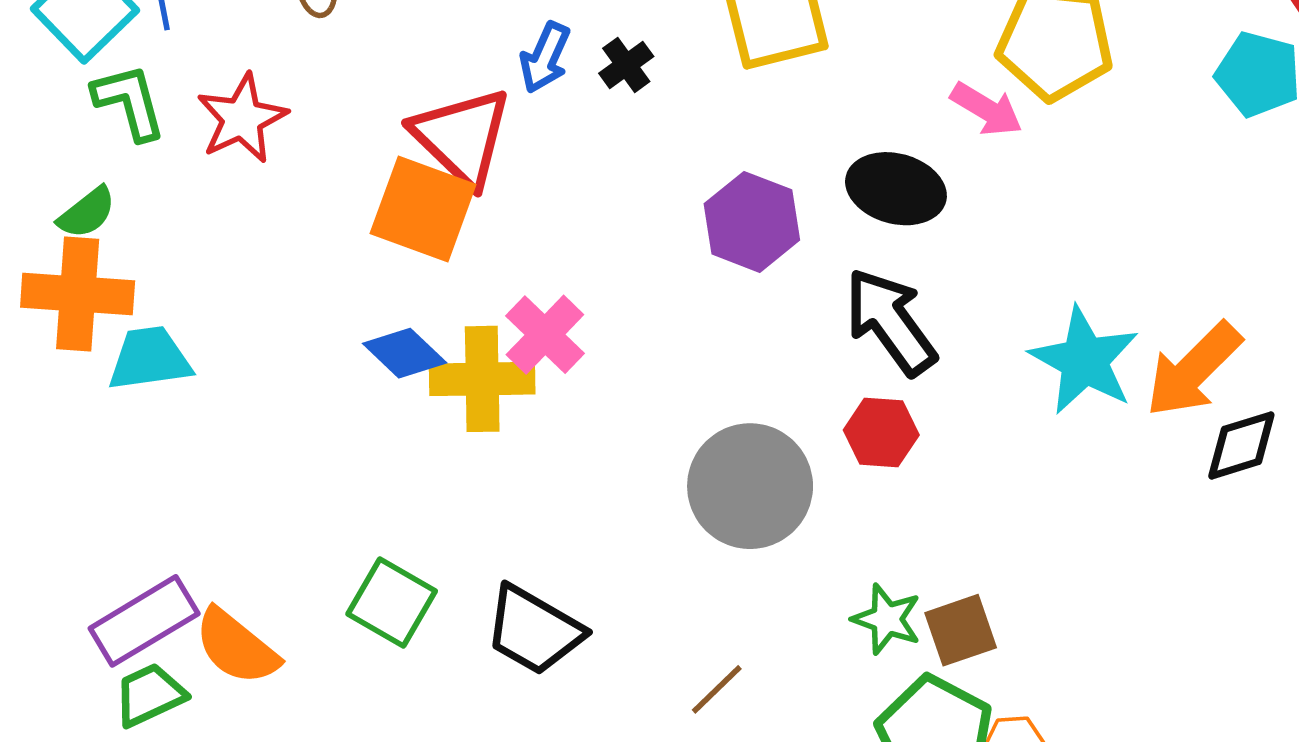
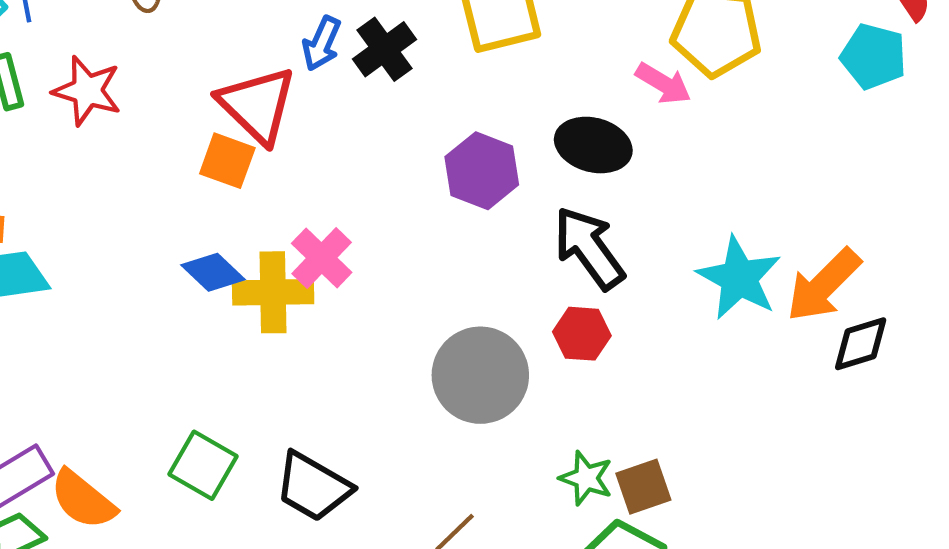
black cross: (626, 65) -> (385, 49), size x1.5
red star: (242, 118) -> (87, 91), turned -30
orange square: (423, 209) -> (227, 161), size x0.7

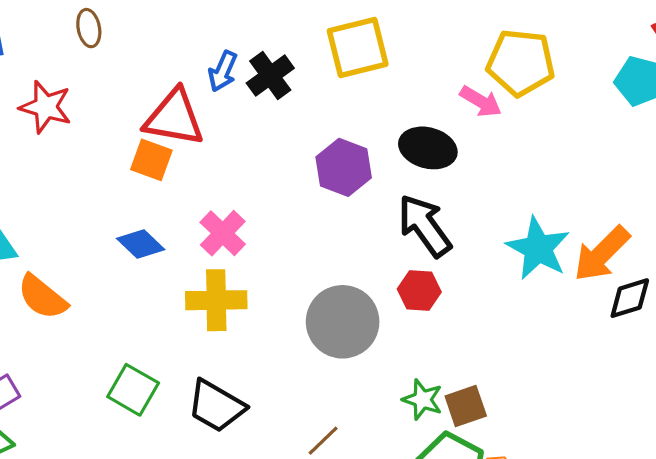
red triangle: (257, 105) -> (174, 118), turned -34
yellow cross: (273, 292) -> (216, 300), moved
orange semicircle: (83, 500) -> (42, 297), moved

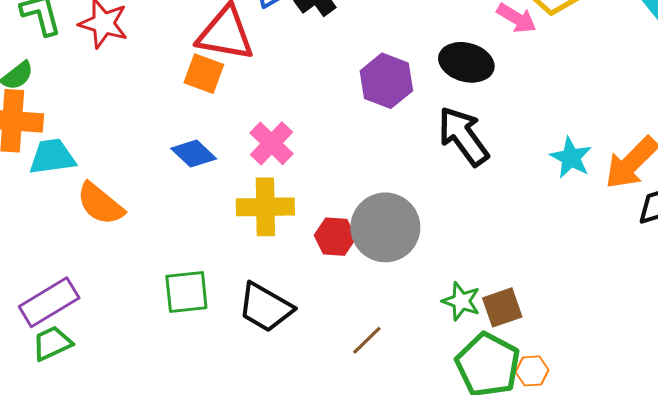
cyan star: (538, 248) -> (571, 158), size x0.7
red hexagon: (419, 290) -> (335, 237), moved
green square: (133, 390) -> (186, 292), turned -36

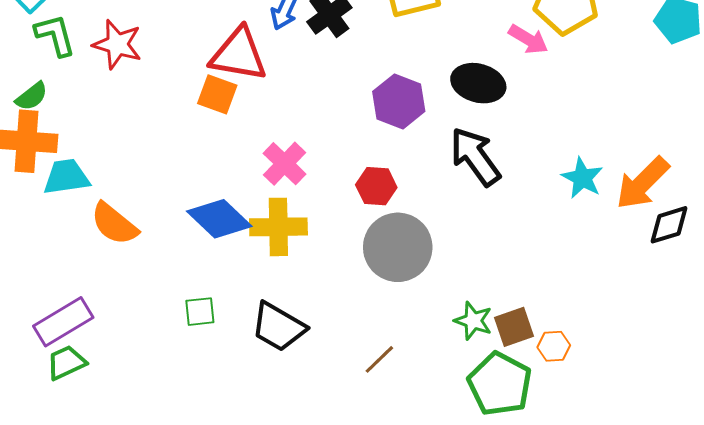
blue diamond: (194, 154) -> (219, 219), moved, size x1.4
red hexagon: (335, 237) -> (376, 186), moved
green square: (186, 292) -> (200, 312), size x0.7
orange hexagon: (532, 371) -> (554, 346), moved

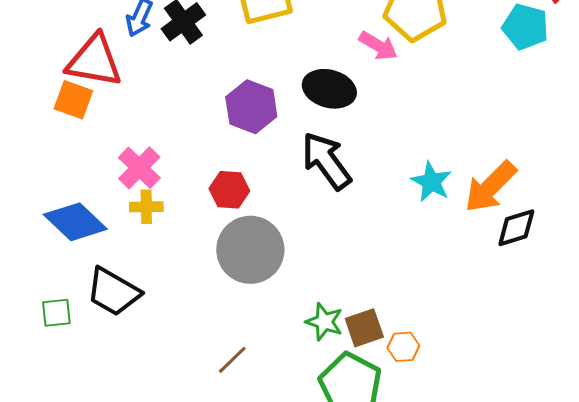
yellow cross: (278, 227) -> (146, 207), moved, size x0.6
black trapezoid: (278, 327) -> (113, 292), moved

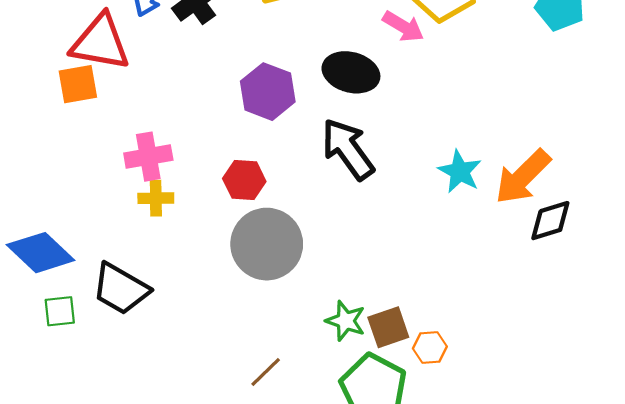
orange square: (73, 100) -> (78, 84), turned -30
pink cross: (139, 168) -> (148, 157), turned 36
blue diamond: (75, 222) -> (41, 253), moved
brown line: (232, 360) -> (266, 372), moved

